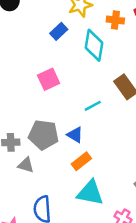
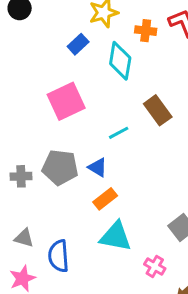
pink square: (49, 79) -> (66, 101), size x1.4
gray triangle: (26, 165) -> (24, 238), moved

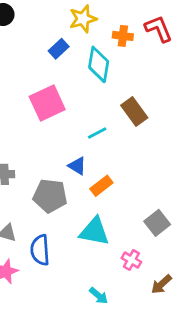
gray pentagon: (60, 167) -> (50, 196), moved
orange rectangle: (105, 199) -> (101, 186), moved

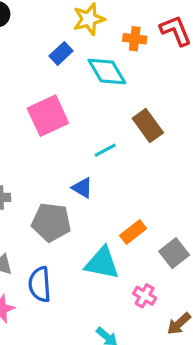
cyan diamond: (99, 64) -> (107, 71), turned -40
orange rectangle: (101, 186) -> (133, 232), moved

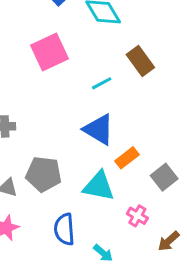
blue triangle: (82, 188) -> (99, 129), moved, size x1.6
gray pentagon: (51, 222) -> (44, 174), moved
blue semicircle: (40, 284) -> (64, 229), moved

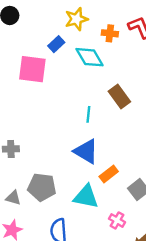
pink square: (50, 52) -> (32, 69), moved, turned 32
cyan line: (102, 83) -> (88, 114), turned -56

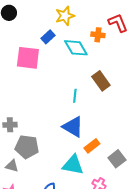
orange cross: (110, 33) -> (98, 35), moved
gray pentagon: (42, 187) -> (27, 147), moved

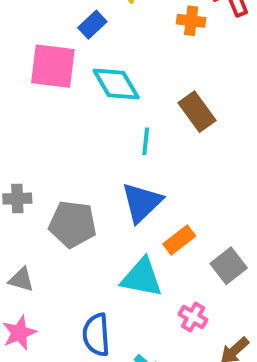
cyan diamond: (76, 48) -> (116, 84), moved
blue triangle: (73, 127) -> (142, 202), turned 45
gray pentagon: (27, 147) -> (73, 224), moved

